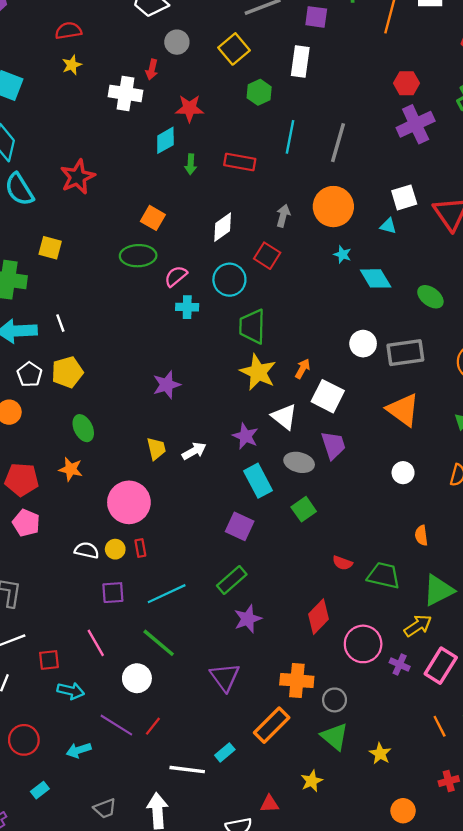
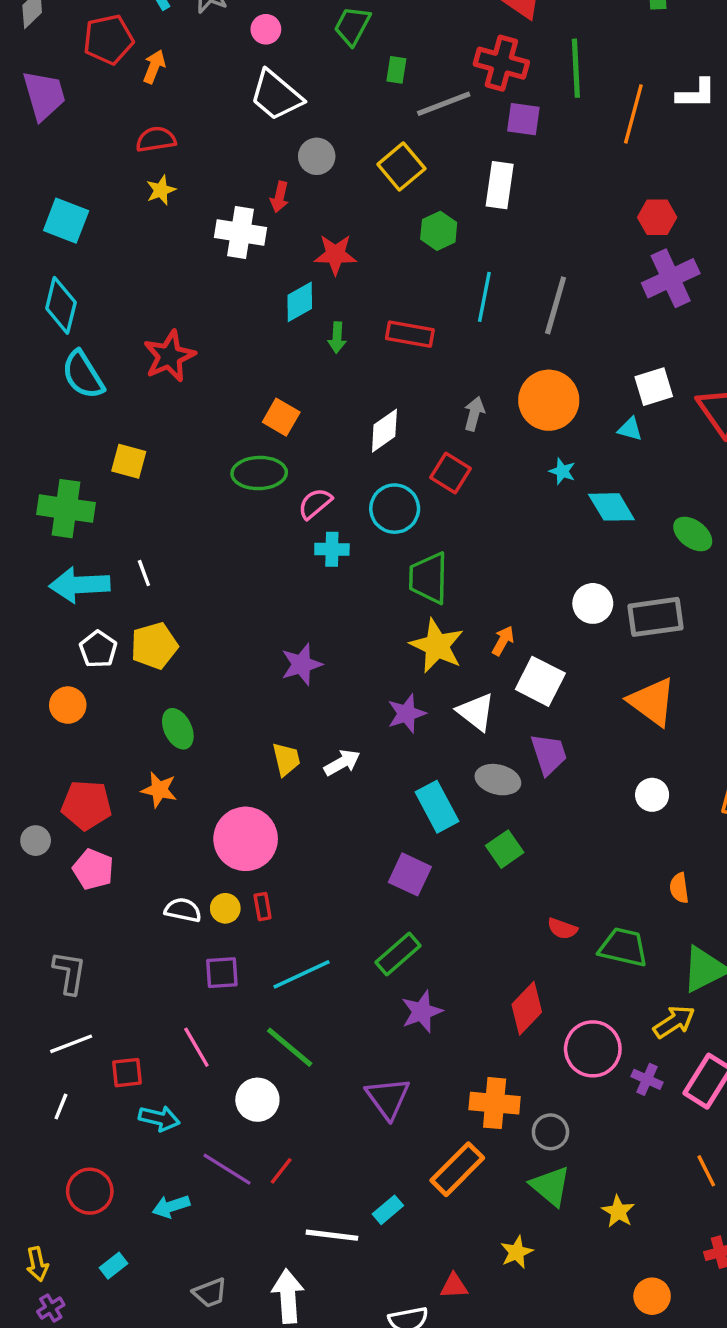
purple star: (245, 436) -> (406, 714), moved, turned 30

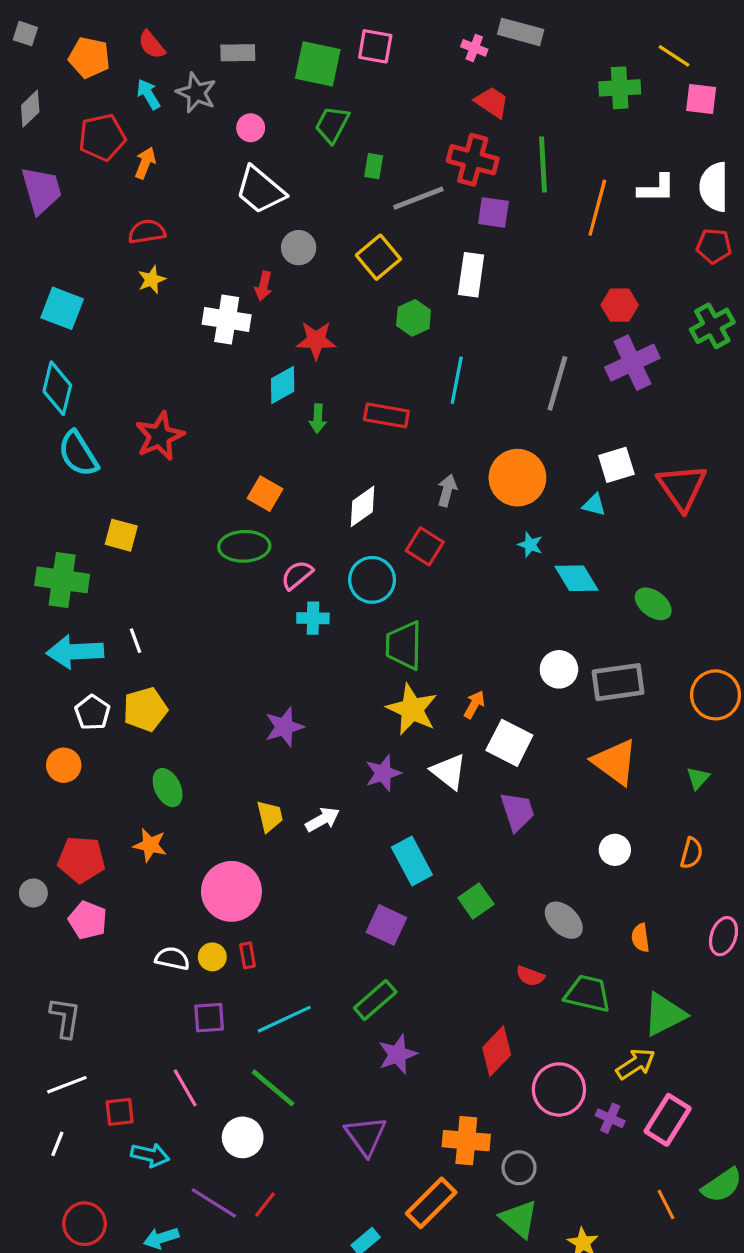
gray line: (556, 305) -> (557, 383), moved
gray ellipse: (498, 780) -> (564, 920), moved, turned 30

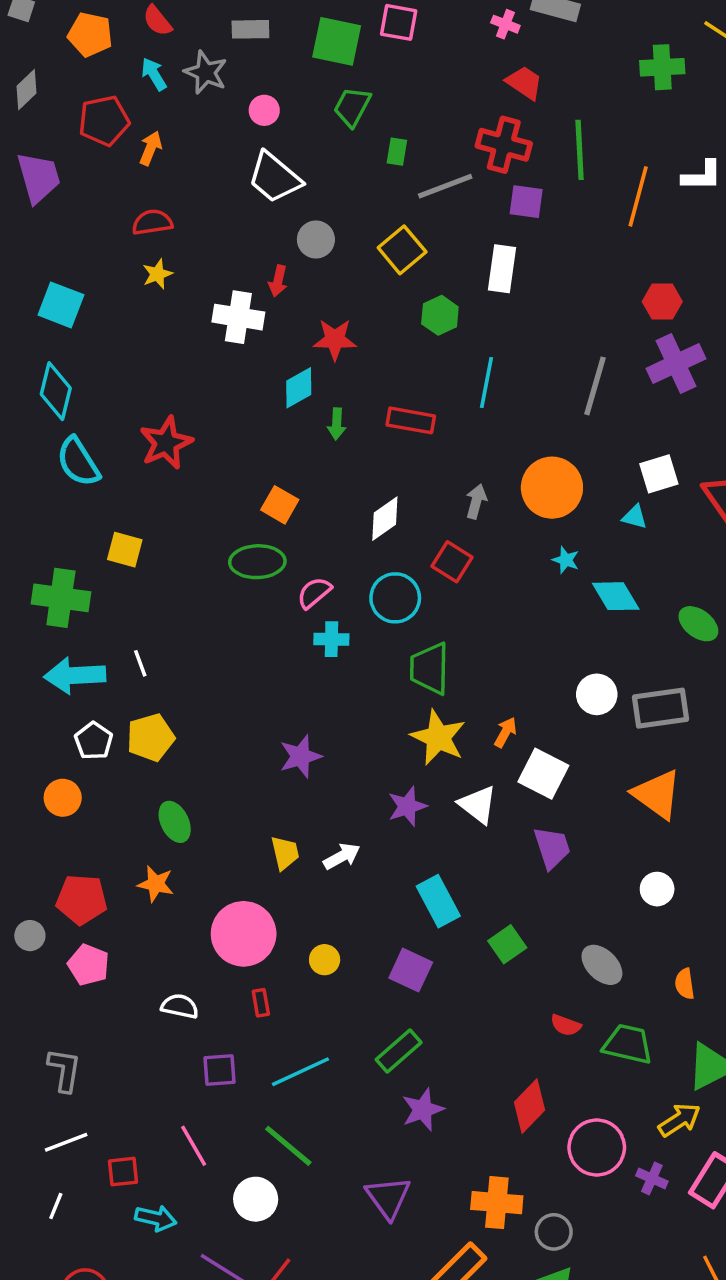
yellow circle: (212, 957) -> (325, 960), moved

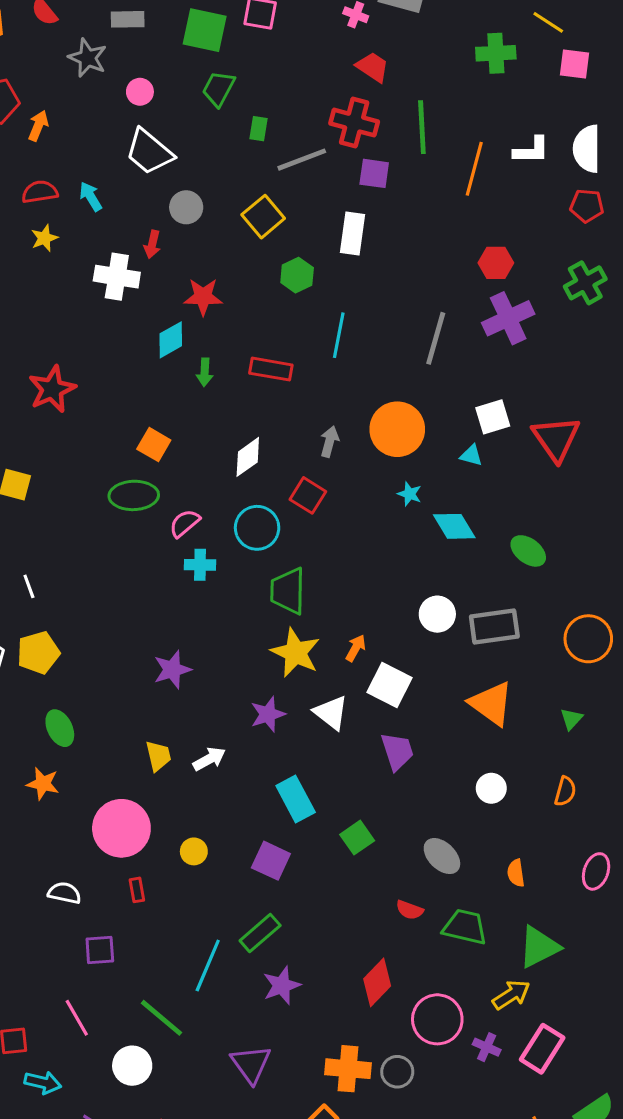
cyan arrow: (154, 74) -> (91, 197), moved
cyan line: (300, 1072) -> (208, 965), moved, turned -42
gray circle: (554, 1232) -> (397, 1072), moved

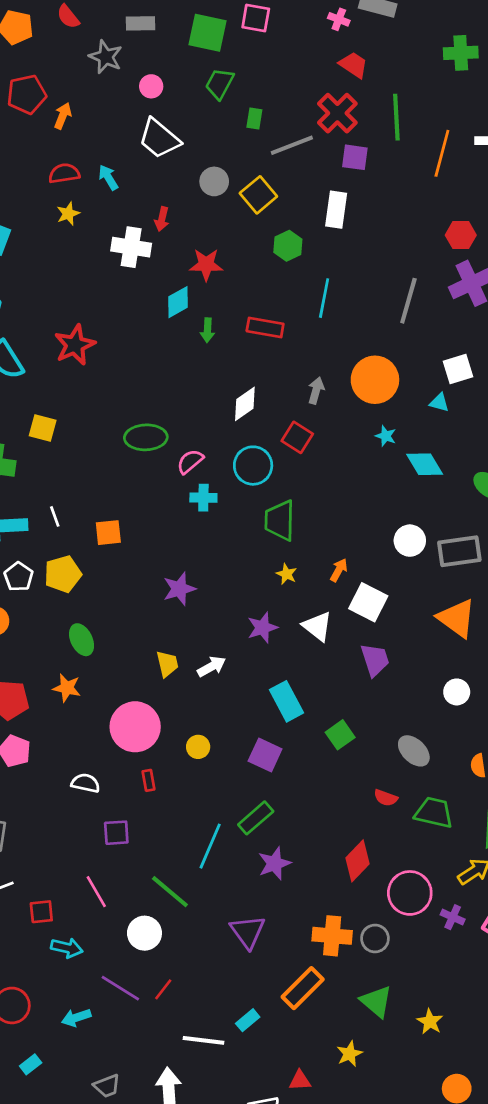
red cross: (354, 123) -> (337, 113), turned 30
gray circle: (186, 207) -> (214, 181), moved
orange square: (154, 445) -> (108, 533), moved, turned -36
yellow star: (296, 653) -> (287, 574), size x0.5

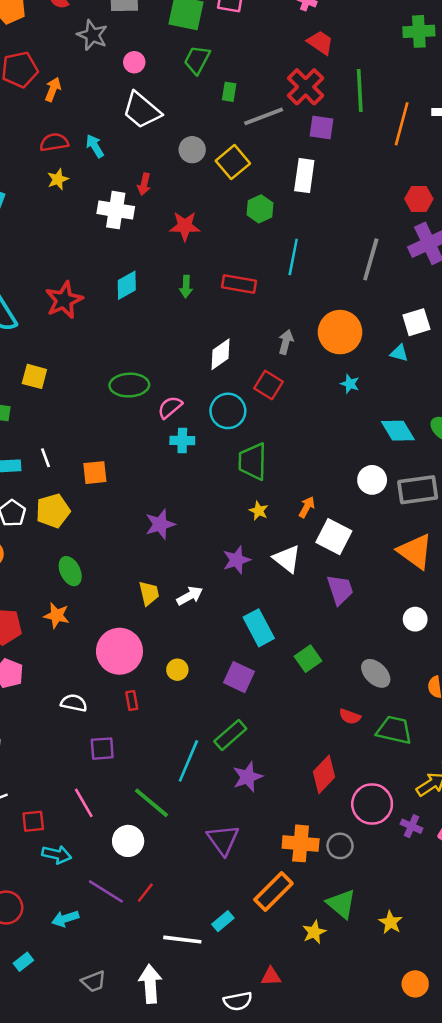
cyan diamond: (178, 302) -> (127, 285), moved
cyan diamond: (425, 464) -> (398, 431), moved
yellow star: (350, 1054) -> (314, 932), moved

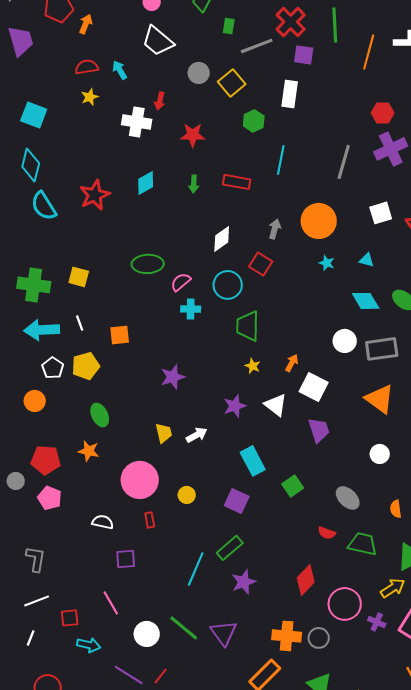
cyan triangle: (399, 353) -> (367, 260), moved
yellow square: (34, 376) -> (79, 277), moved
green line: (151, 803) -> (184, 628), moved

